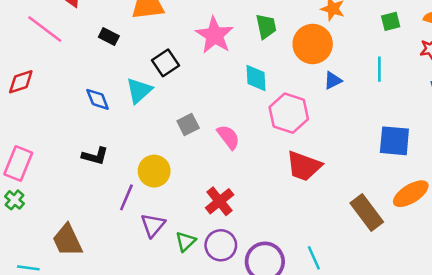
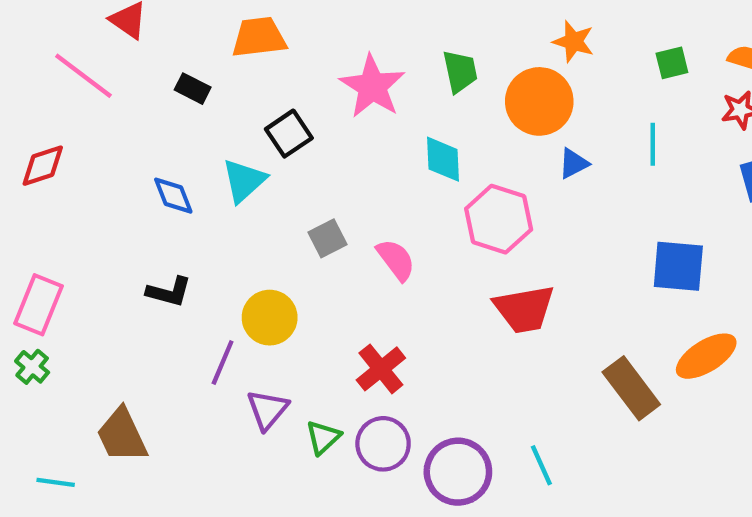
red trapezoid: (304, 166) -> (524, 309), turned -30

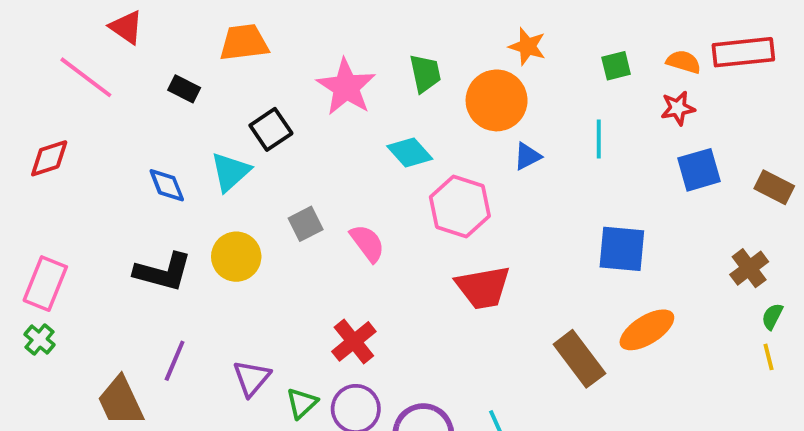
cyan diamond: (443, 159) -> (410, 152), turned -39
black L-shape: (169, 292) -> (163, 272), size x1.4
yellow circle: (270, 318) -> (236, 257), moved
purple line: (223, 363) -> (175, 361), moved

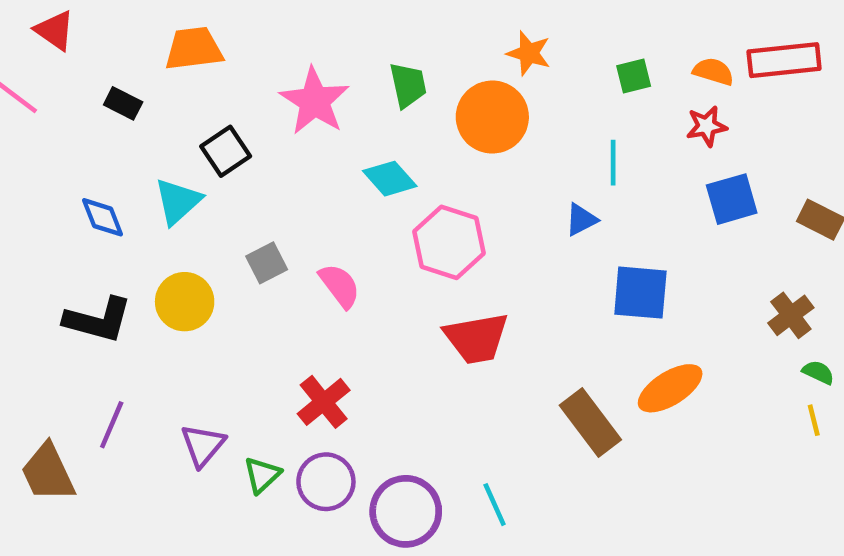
blue triangle: (527, 156) -> (581, 220), moved
green semicircle: (772, 316) -> (818, 372), turned 88

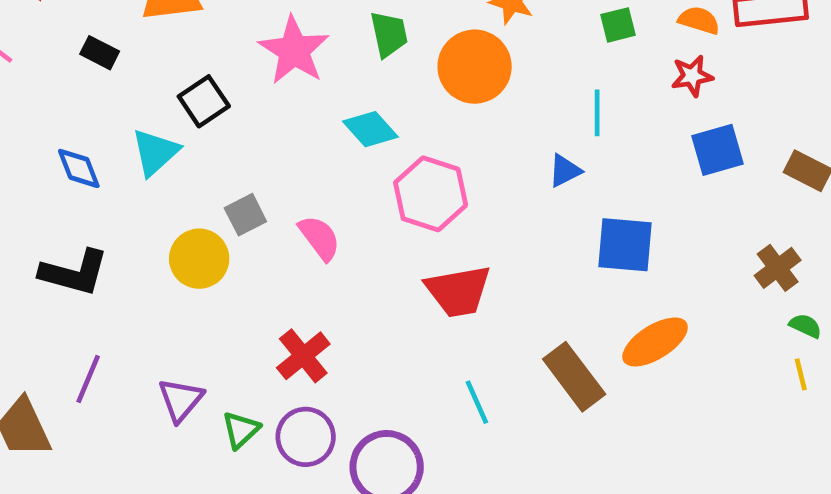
yellow circle: (185, 302) -> (199, 259), moved
cyan line: (495, 505) -> (477, 402), moved

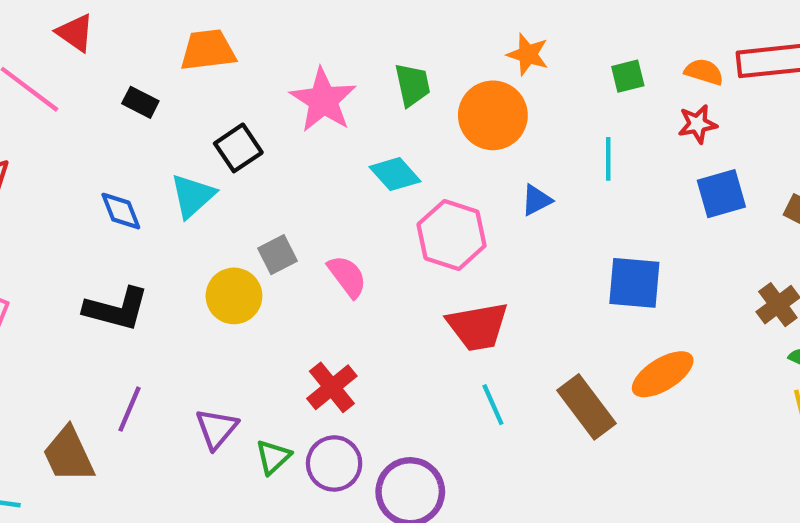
blue triangle: (565, 171) -> (536, 200), moved
cyan line: (477, 402) -> (493, 405), moved

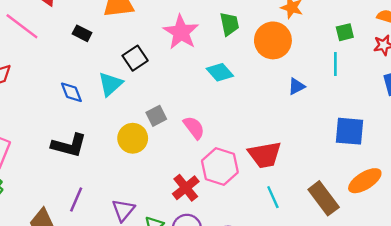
green square: (628, 76) -> (345, 32), moved
pink hexagon: (452, 235) -> (220, 167), moved

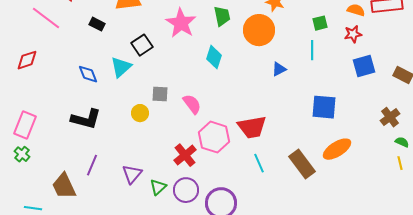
cyan diamond: (220, 72) -> (214, 57), turned 60
gray square: (156, 116) -> (160, 94), turned 30
yellow circle: (133, 138) -> (140, 113), size x0.7

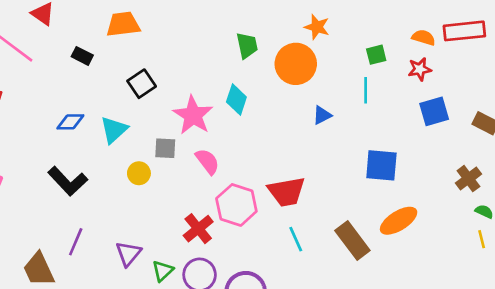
pink star: (181, 23) -> (193, 115), moved
cyan triangle: (121, 67) -> (114, 130), moved
blue diamond: (88, 74) -> (70, 122), turned -70
black L-shape: (86, 119) -> (68, 181), turned 32

